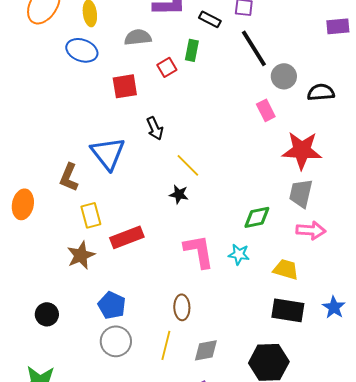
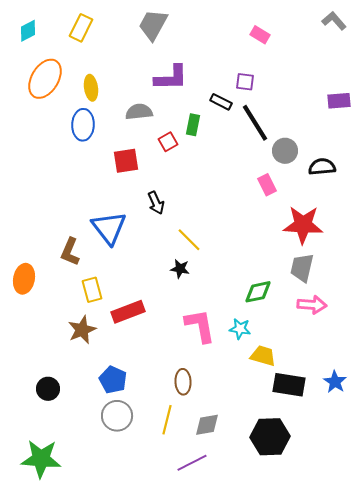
black rectangle: (210, 19) -> (221, 102), moved
blue ellipse: (82, 50) -> (83, 125), turned 72
yellow trapezoid: (286, 269) -> (263, 356), moved

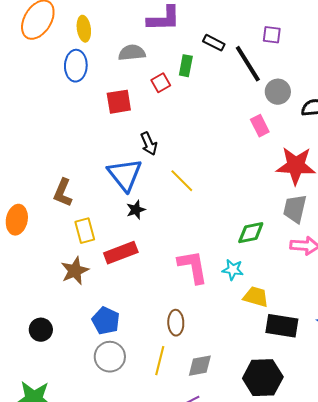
purple square: (245, 82) -> (272, 35), moved
blue triangle: (109, 228) -> (125, 175), moved
black star: (180, 269) -> (136, 210), moved, turned -30

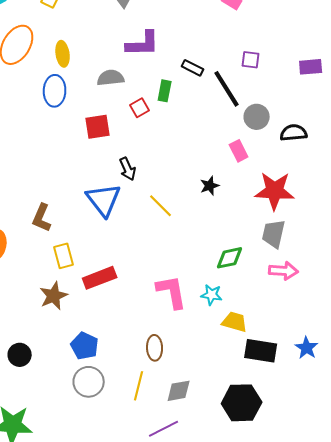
black star: (136, 210) -> (210, 186), moved

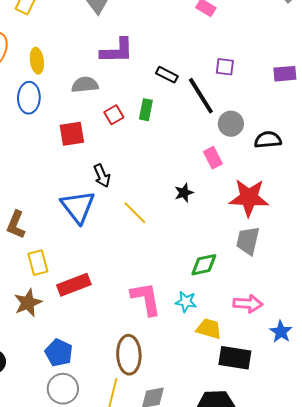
green rectangle: (165, 91) -> (146, 110), moved
pink arrow: (284, 271) -> (248, 304), moved
brown ellipse: (155, 348) -> (129, 355), size x1.5
blue star: (307, 348) -> (281, 332), moved

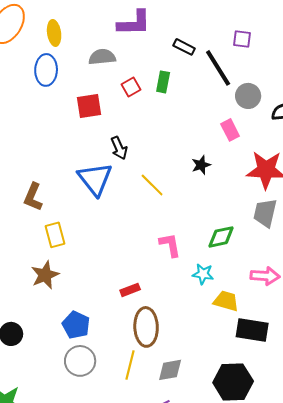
red rectangle: (74, 285) -> (130, 290), moved, size x0.6
pink L-shape: (146, 299) -> (170, 245), moved, size x0.7

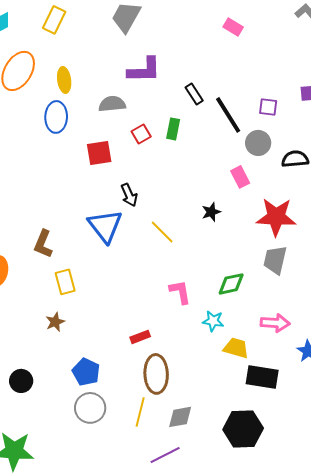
purple square: (242, 39) -> (268, 107), moved
black rectangle: (184, 47) -> (194, 94), turned 30
brown star: (45, 275) -> (55, 322), size x0.7

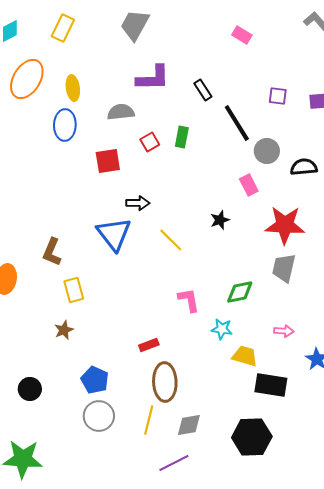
black rectangle: (194, 94) -> (203, 90), moved
purple square: (268, 107) -> (278, 96), moved
black arrow: (129, 195) -> (138, 203), turned -65
pink arrow: (275, 323) -> (284, 331), size x0.7

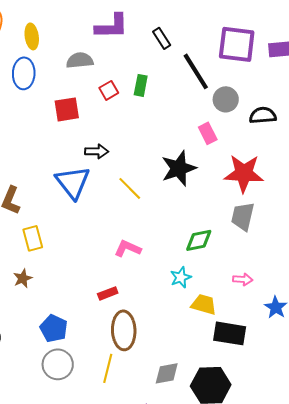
purple square: (278, 96) -> (237, 44), size x2.0
black star: (220, 220) -> (179, 168), size x1.8
pink L-shape: (189, 300) -> (128, 248), moved, turned -56
cyan star: (222, 329) -> (181, 277), turned -30
gray diamond: (189, 425) -> (167, 373), moved

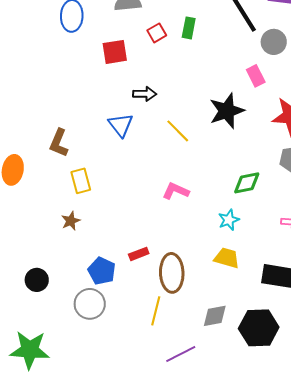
blue triangle: (73, 182) -> (121, 125), size x0.7
red rectangle: (108, 293) -> (139, 254), moved
yellow trapezoid: (204, 304) -> (227, 258), moved
gray circle: (58, 364) -> (90, 304), moved

